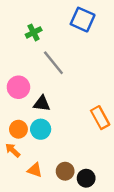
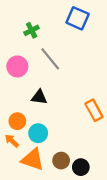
pink circle: (18, 87) -> (17, 66), moved
cyan circle: (41, 129) -> (38, 133), moved
orange triangle: (35, 170) -> (33, 159), size x1.6

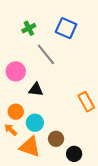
blue square: (78, 18) -> (66, 28), moved
pink circle: (17, 66) -> (16, 71), moved
brown circle: (61, 161) -> (56, 139), moved

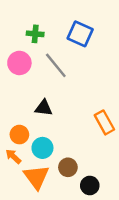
green cross: (29, 28) -> (35, 34), turned 32
pink circle: (16, 71) -> (19, 63), moved
orange triangle: (30, 147) -> (36, 177), turned 35

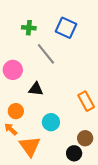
pink circle: (19, 63) -> (13, 70), moved
cyan circle: (42, 148) -> (51, 122), moved
brown circle: (68, 167) -> (85, 138), moved

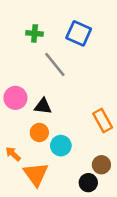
pink circle: (13, 70) -> (15, 98), moved
orange circle: (16, 111) -> (39, 133), moved

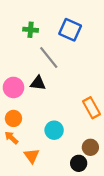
black triangle: (43, 106) -> (38, 83), moved
orange circle: (39, 133) -> (13, 118), moved
orange triangle: (36, 174) -> (32, 156), size x0.7

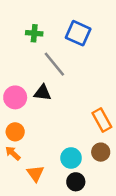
cyan circle: (54, 130) -> (71, 158), moved
brown circle: (90, 147) -> (101, 152), moved
black circle: (79, 163) -> (76, 182), moved

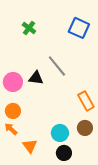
green cross: (34, 33) -> (29, 28), turned 32
blue square: (78, 33) -> (79, 28), moved
gray line: (54, 64) -> (57, 66), moved

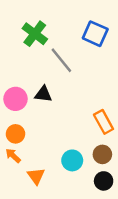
green cross: (29, 28) -> (35, 34), size x1.5
gray line: (57, 66) -> (61, 60), moved
black circle: (64, 153) -> (104, 181), moved

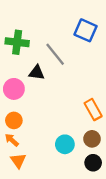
green cross: (35, 34) -> (17, 42), moved, turned -30
black triangle: (43, 94) -> (37, 73), moved
orange triangle: (36, 176) -> (18, 161), moved

